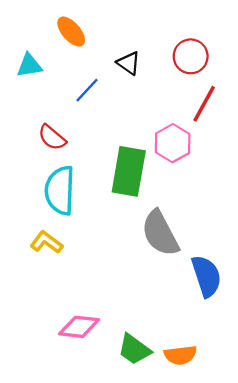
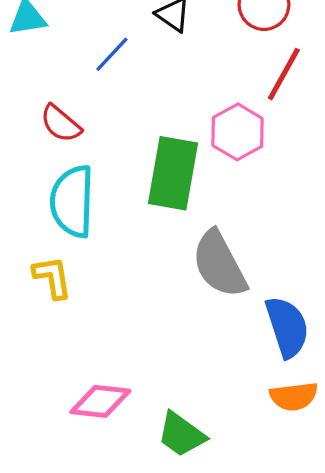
yellow L-shape: (46, 242) -> (52, 277), turned 44
orange semicircle: (180, 355) -> (294, 396), moved

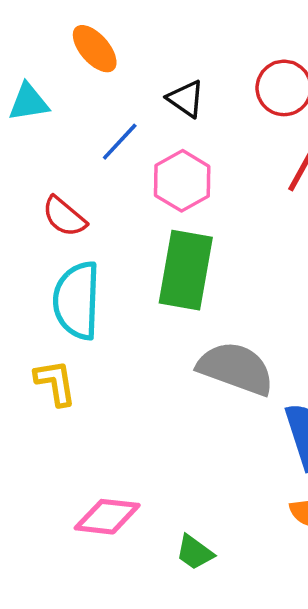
pink hexagon: (238, 132) -> (182, 181), moved
gray semicircle: (219, 264) -> (236, 368), turned 138
green trapezoid: (181, 434) -> (195, 552), size x0.7

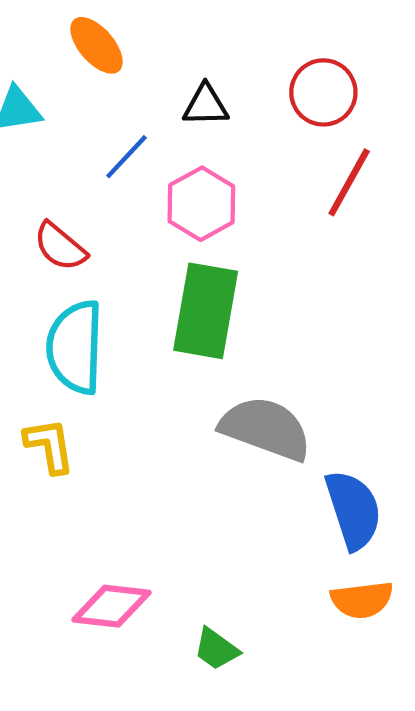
black triangle: (186, 99) -> (206, 105), turned -36

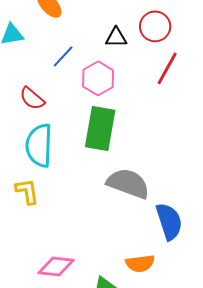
black triangle: (206, 105) -> (116, 37), moved
orange semicircle: (362, 600) -> (140, 263), moved

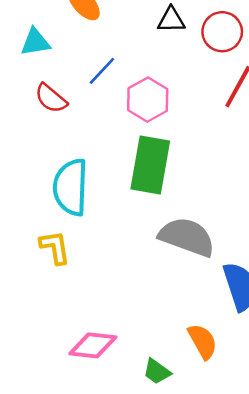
black triangle: (116, 37) -> (171, 20), moved
red semicircle: (32, 98) -> (51, 98), moved
orange semicircle: (140, 263) -> (203, 341), turned -112

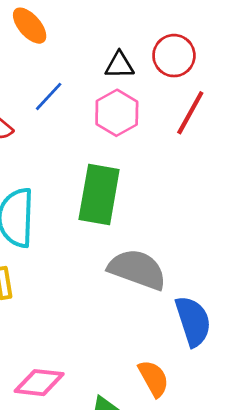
black triangle: (171, 20) -> (119, 65), moved
pink hexagon: (148, 100) -> (117, 113), moved

